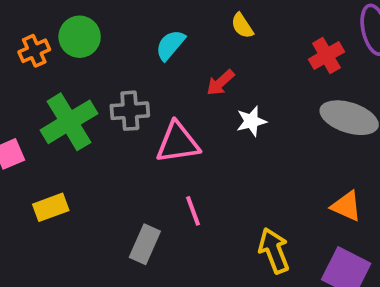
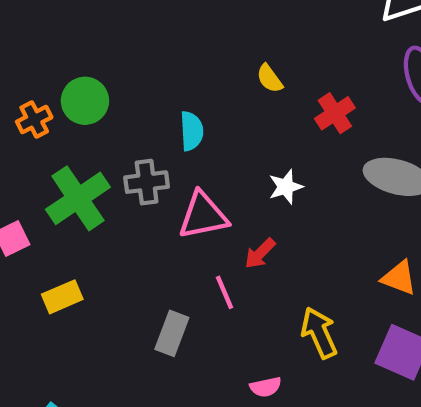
cyan semicircle: (170, 45) -> (192, 131), moved, turned 140
red cross: (326, 56) -> (335, 113), moved
red arrow: (220, 83) -> (260, 253), moved

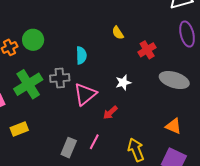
pink triangle: (203, 216) -> (85, 94), turned -30
pink line: (225, 292) -> (94, 142), moved, turned 49

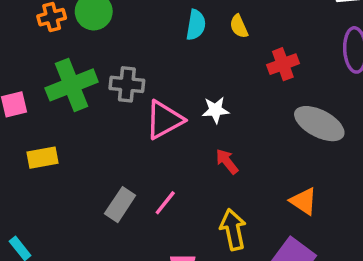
cyan semicircle: (81, 55) -> (196, 25), moved
white star: (123, 83) -> (216, 110), moved
red arrow: (110, 113) -> (227, 161), moved, turned 84

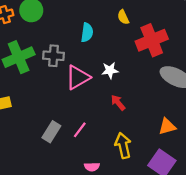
cyan semicircle: (196, 25) -> (87, 32), moved
red cross: (283, 64) -> (152, 40), size x1.6
orange triangle: (304, 201) -> (167, 126), turned -48

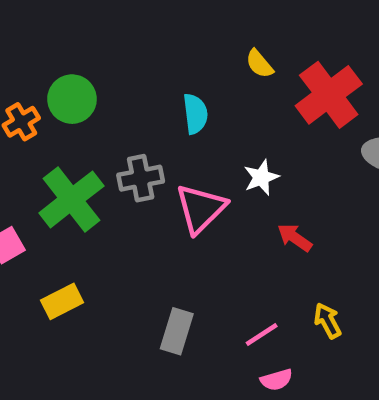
pink line: (80, 130) -> (262, 335), moved, turned 35
yellow arrow: (123, 145) -> (328, 321), size x0.7

